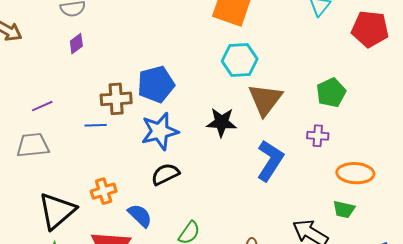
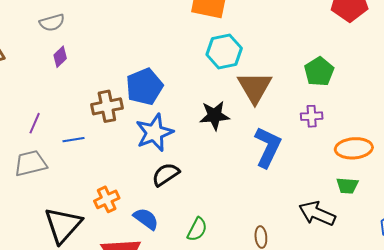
purple line: (42, 106) -> (35, 123), turned -35
blue line: (96, 125) -> (73, 140), moved

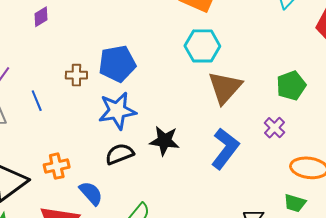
brown cross: (107, 106) -> (76, 75), size x0.7
black star: (214, 116) -> (164, 141), moved
purple cross: (312, 116) -> (274, 128), turned 35
blue line: (73, 140) -> (37, 101), turned 65

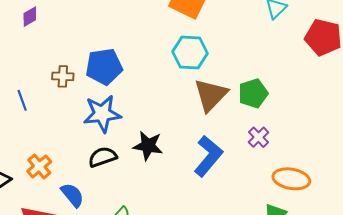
green pentagon: (291, 86) -> (253, 93), moved
orange cross: (57, 166) -> (39, 166), turned -30

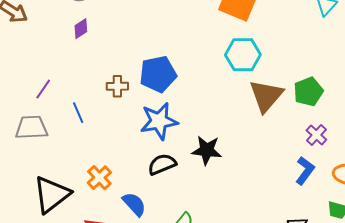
blue L-shape: (208, 156) -> (305, 171), moved, size x0.7

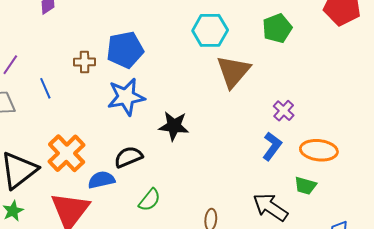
green pentagon: (308, 92) -> (277, 28), moved
black semicircle: (162, 164) -> (128, 157), moved
orange cross: (99, 178) -> (67, 153), size x1.5
blue semicircle: (134, 204) -> (101, 180), turned -60

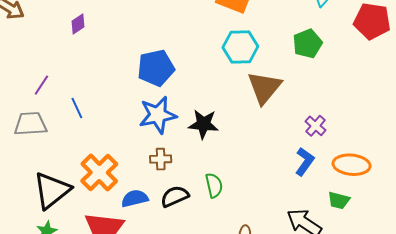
brown cross: (85, 62) -> (161, 159), moved
black star: (174, 126) -> (203, 124), moved
black semicircle: (128, 157) -> (175, 196), moved
green semicircle: (150, 200) -> (214, 185), moved, turned -50

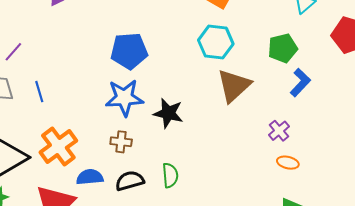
blue line: (77, 108) -> (39, 92), moved
blue L-shape: (305, 162) -> (300, 83), moved
orange ellipse: (352, 165) -> (288, 163), moved, size x0.6

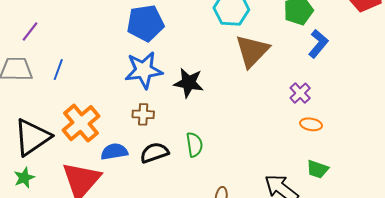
blue line: (39, 92) -> (58, 70), turned 40

